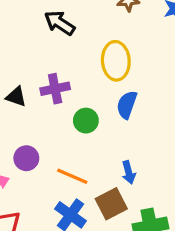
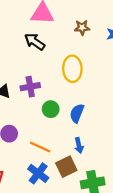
blue semicircle: (127, 105) -> (77, 113), moved

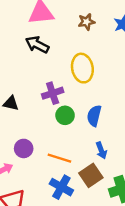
purple cross: (30, 87) -> (53, 93), moved

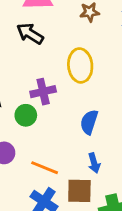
green circle: (65, 115) -> (26, 115), moved
brown square: (91, 175) -> (79, 191), turned 30

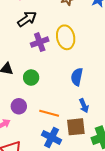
black arrow: (30, 34) -> (27, 19), turned 120
purple cross: (43, 92) -> (40, 42), moved

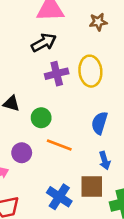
orange line: (49, 113) -> (59, 145), moved

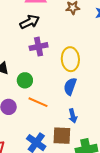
yellow ellipse: (90, 71) -> (70, 59), moved

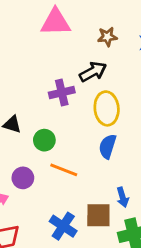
black arrow: (30, 22) -> (93, 72), moved
blue arrow: (73, 116) -> (123, 197), moved

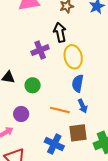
black arrow: (93, 72) -> (60, 32), turned -66
orange line: (64, 170) -> (60, 110), moved
blue arrow: (123, 197) -> (83, 106), moved

